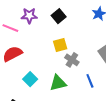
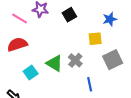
yellow square: (60, 45) -> (95, 39), moved
green triangle: (58, 83) -> (55, 63), moved, turned 36

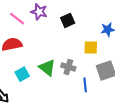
gray cross: (75, 60) -> (68, 67), turned -32
blue line: (90, 84) -> (85, 85), moved

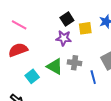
purple star: (39, 12) -> (64, 38), moved
yellow square: (91, 48) -> (85, 28), moved

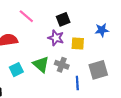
pink line: (19, 25) -> (26, 16), moved
yellow square: (85, 28) -> (78, 44), moved

